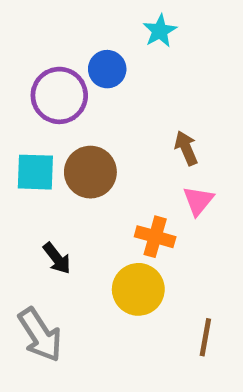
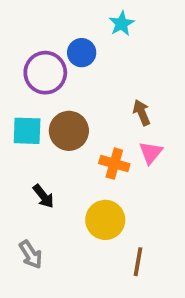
orange cross: (155, 237) -> (114, 164), moved
gray arrow: (40, 335) -> (31, 254), size x0.7
brown line: (205, 337) -> (138, 262), moved

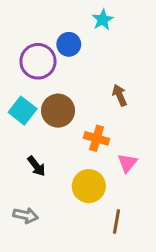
cyan square: (27, 131) -> (23, 111), turned 36
pink triangle: (151, 153) -> (127, 163), moved
gray arrow: (31, 254) -> (26, 215), turned -45

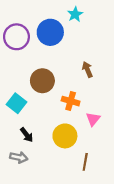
blue circle: (69, 44) -> (50, 32), size x1.5
purple circle: (38, 61) -> (16, 37), moved
cyan square: (23, 111) -> (16, 103), moved
black arrow: (36, 166) -> (27, 135), moved

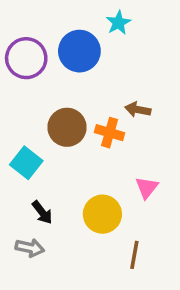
brown arrow: (87, 69) -> (138, 110), turned -56
orange cross: (71, 101) -> (110, 133), moved

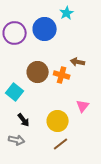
brown line: (134, 255) -> (61, 144), moved, turned 42

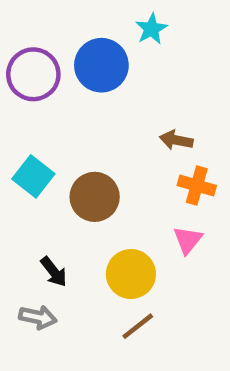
brown circle: (38, 72) -> (95, 197), moved
orange cross: (62, 75) -> (197, 186), moved
cyan square: (15, 92) -> (33, 176), moved

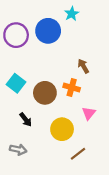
brown arrow: (176, 140) -> (83, 66), turned 48
orange cross: (197, 186) -> (72, 88), moved
black arrow: (54, 272) -> (26, 120), moved
brown line: (138, 326) -> (78, 154), moved

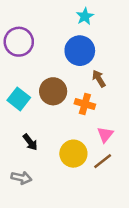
blue circle: (48, 31) -> (80, 51), moved
brown circle: (45, 93) -> (53, 91), moved
brown line: (78, 154) -> (103, 161), moved

